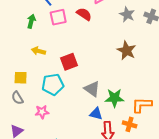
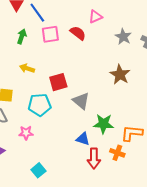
gray triangle: (92, 89) -> (81, 101), moved

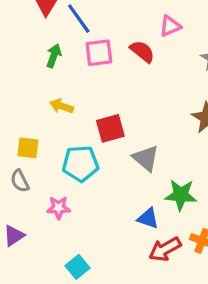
red arrow: (94, 158) -> (165, 249), turned 60

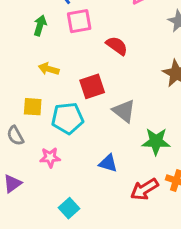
red semicircle: (142, 51) -> (117, 46), moved
yellow square: (28, 148) -> (33, 107), moved
blue triangle: (148, 218) -> (108, 163), moved

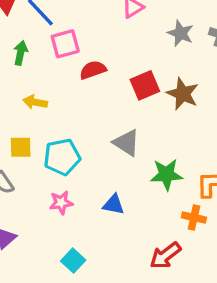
red semicircle: (117, 46) -> (93, 70), moved, turned -50
red square: (92, 86) -> (145, 85), moved
pink star: (50, 157) -> (61, 203), moved
red arrow: (144, 189) -> (165, 255), moved

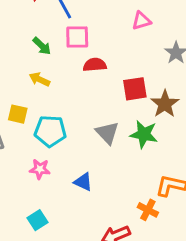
green arrow: (21, 53) -> (42, 46), moved, turned 108
green star: (166, 174) -> (144, 134), moved

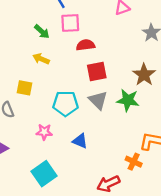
red square: (135, 89) -> (97, 71), moved
cyan pentagon: (50, 131) -> (65, 103), moved
cyan square: (38, 220) -> (44, 174), size x1.5

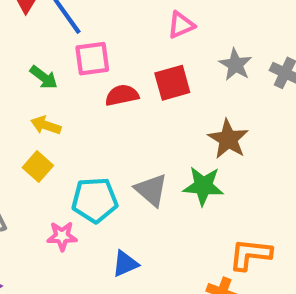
red square: (97, 71) -> (172, 83), moved
yellow square: (24, 88) -> (38, 167), moved, turned 35
pink star: (44, 132) -> (62, 236), moved
blue triangle: (80, 141) -> (125, 264), turned -42

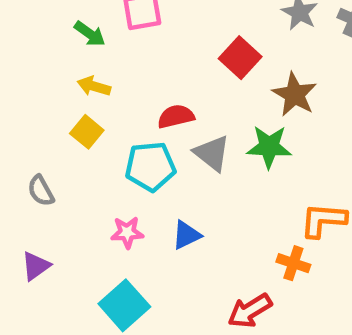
red square: (172, 83) -> (240, 58), moved, turned -30
red semicircle: (122, 95) -> (176, 116), moved
pink star: (62, 236) -> (127, 232), moved

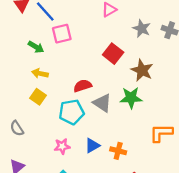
orange cross: (293, 263) -> (118, 151), moved

